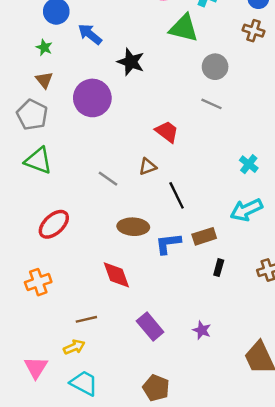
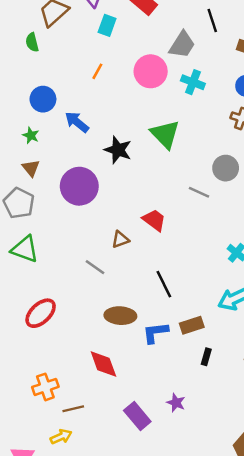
green triangle: (184, 28) -> (165, 134), moved, turned 32
gray circle: (215, 67) -> (226, 168), moved
brown triangle: (148, 167) -> (120, 239), moved
orange cross: (38, 282) -> (45, 387), moved
purple star: (202, 330) -> (176, 403), moved

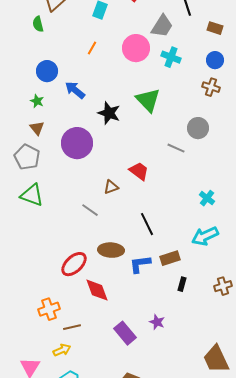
red ellipse: (41, 313) -> (74, 264), moved

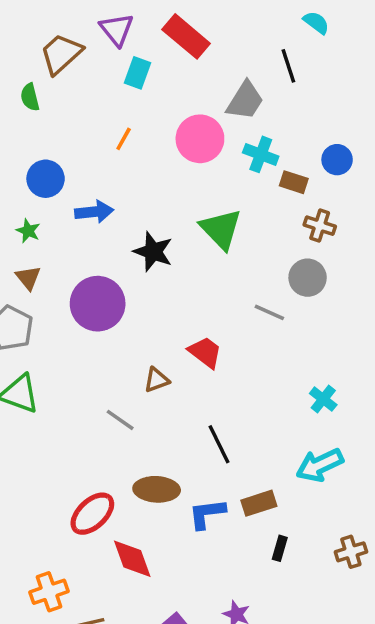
brown rectangle: (215, 28) -> (294, 182), moved
brown cross: (211, 87) -> (320, 226), moved
blue arrow: (75, 90) -> (94, 212), turned 135

